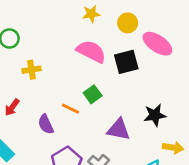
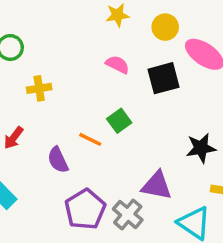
pink semicircle: (91, 51) -> (117, 65), size x0.6
purple triangle: (119, 129) -> (157, 185), moved

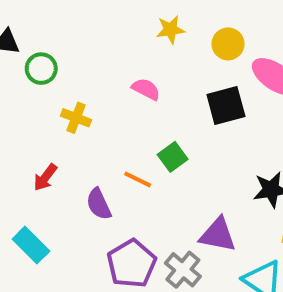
pink semicircle: (117, 65) -> (146, 89), moved
yellow cross: (39, 88) -> (76, 118), turned 30

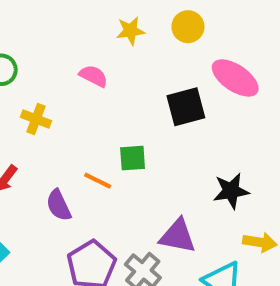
yellow circle: (228, 44) -> (188, 27), moved
pink semicircle: (146, 89) -> (94, 76), moved
green square: (173, 157) -> (133, 158), turned 32

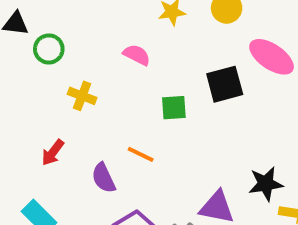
green square: (133, 158) -> (174, 108), moved
black star: (231, 191) -> (266, 184), moved

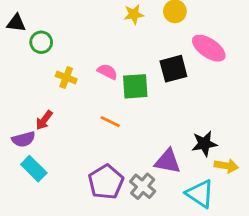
pink semicircle: (137, 55) -> (107, 72), moved
green square: (174, 108) -> (135, 86), size x1.4
purple semicircle: (104, 178) -> (24, 139), moved, turned -80

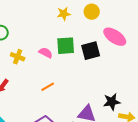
green square: (135, 86) -> (66, 46), moved
orange line: (110, 122) -> (48, 87), turned -56

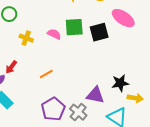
orange line: (48, 87) -> (46, 74), moved

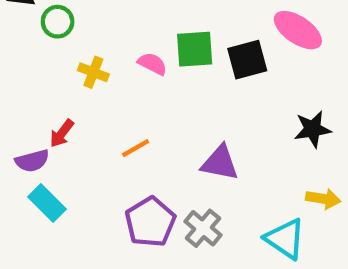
black star: (120, 83) -> (313, 129), moved
purple triangle: (95, 95) -> (220, 163), moved

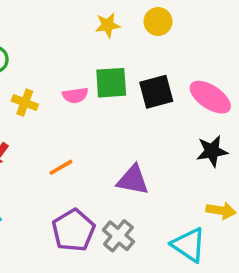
pink ellipse: (298, 30) -> (210, 97), moved
pink semicircle: (152, 64) -> (75, 95), turned 145

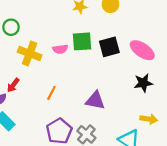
yellow cross: (25, 103) -> (30, 53), size x1.5
orange line: (61, 167) -> (51, 93), turned -32

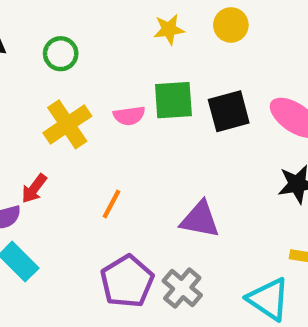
green circle: (11, 27) -> (61, 54), moved
yellow cross: (30, 53) -> (67, 124), turned 35

